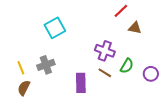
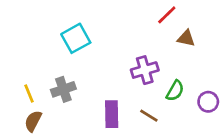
purple cross: (105, 51) -> (145, 70), turned -36
brown line: (105, 73) -> (149, 116), moved

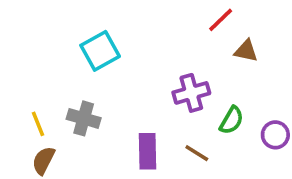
gray cross: (63, 89) -> (84, 118), turned 35

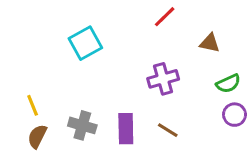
red line: (221, 20) -> (165, 17), moved
gray cross: (84, 118) -> (82, 125), moved
green semicircle: (232, 120) -> (228, 84), moved, turned 35

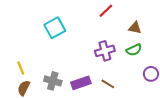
green semicircle: (228, 84) -> (134, 50), moved
purple rectangle: (126, 129) -> (81, 83), turned 72

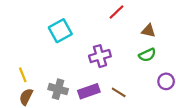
purple cross: (105, 51) -> (100, 56), moved

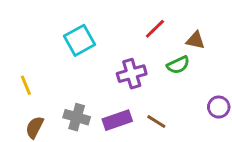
red line: (116, 12) -> (155, 29), moved
green semicircle: (147, 55) -> (178, 65), moved
yellow line: (23, 75) -> (26, 85), moved

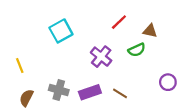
purple cross: (132, 74) -> (101, 57), turned -35

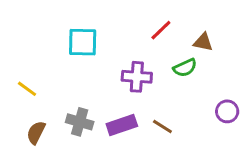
cyan square: (61, 31) -> (83, 42), turned 30
purple cross: (101, 57) -> (137, 77), turned -35
yellow line: (20, 65) -> (27, 89), turned -32

